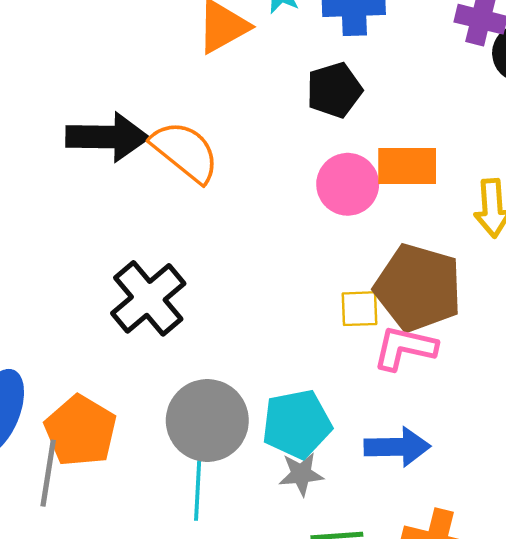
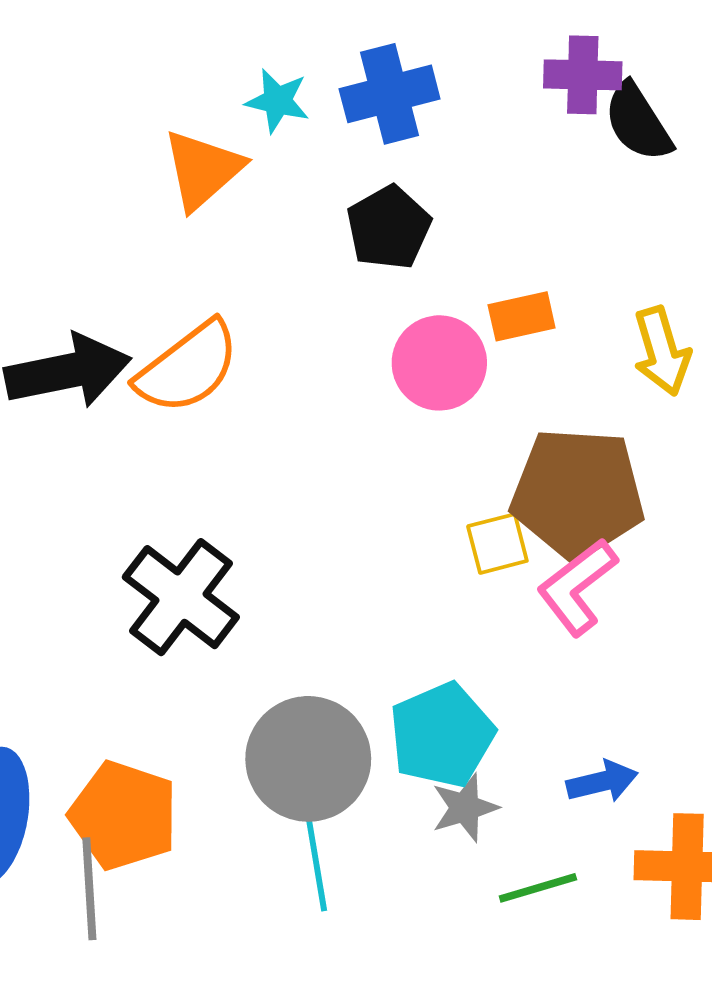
orange semicircle: (185, 152) -> (188, 367), turned 116
orange rectangle: (407, 166) -> (522, 316), size x0.7
pink L-shape: (405, 348) -> (577, 587), turned -38
blue arrow: (397, 447) -> (602, 782), moved, size x0.7

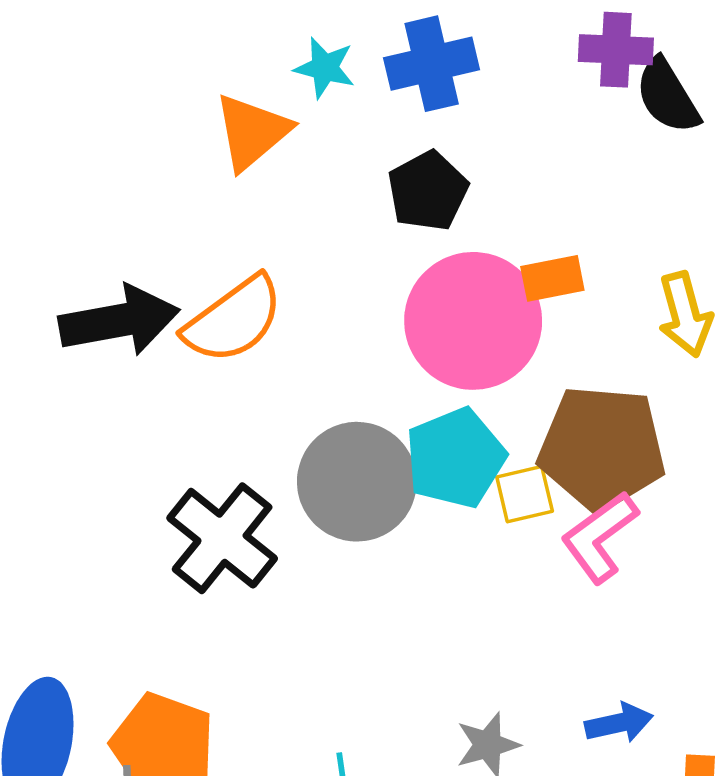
pink circle: (439, 363) -> (473, 321), size x1.5
cyan pentagon: (442, 735) -> (455, 458), moved
gray circle: (308, 759) -> (357, 482), moved

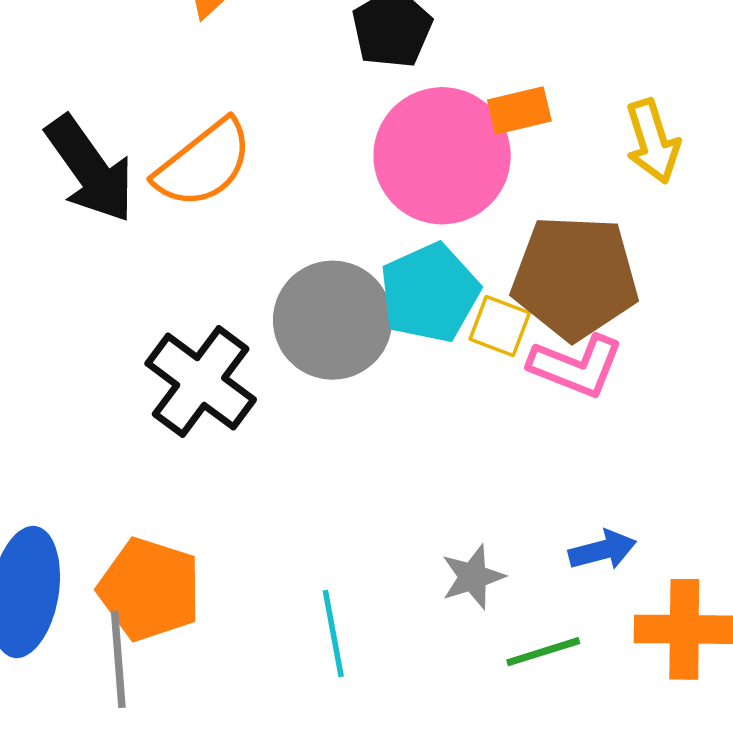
black arrow: (119, 321) -> (90, 169), turned 67
yellow square: (525, 494) -> (500, 326), turned 36
pink L-shape: (600, 537) -> (576, 366), turned -120

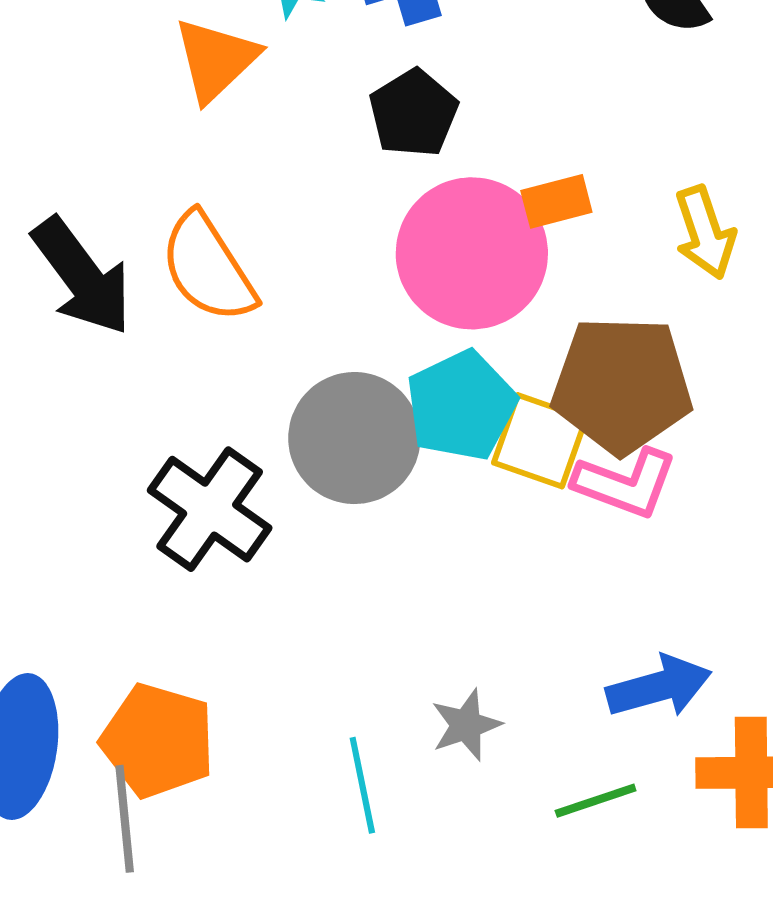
orange semicircle: (204, 164) -> (208, 268), turned 97
yellow square: (500, 326) -> (540, 441), size x1.4
blue arrow: (603, 550) -> (659, 687), size x1.4
gray star: (473, 577) -> (466, 725), moved

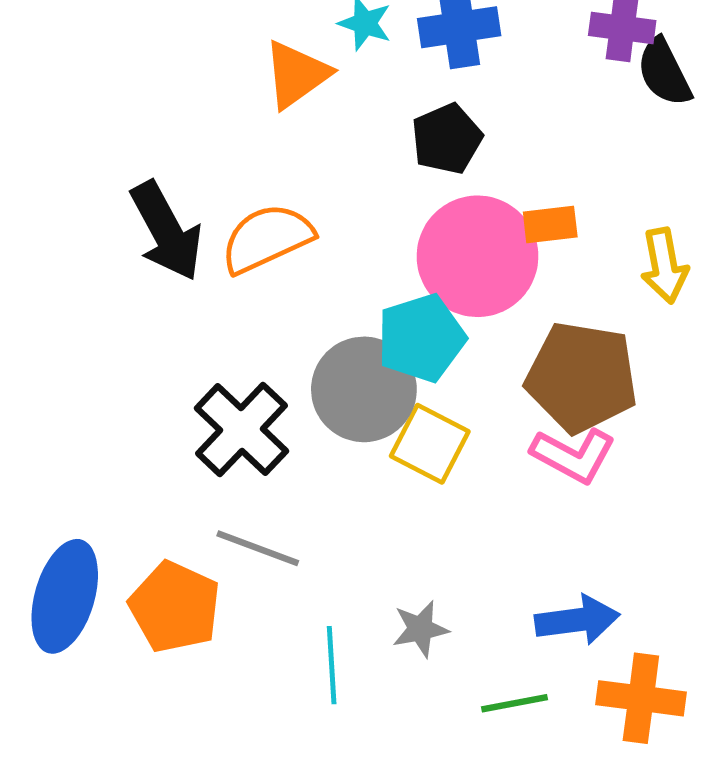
orange semicircle: (208, 268) -> (267, 238), turned 90
cyan pentagon: (461, 406) -> (421, 338), moved
yellow square: (540, 441) -> (430, 444), moved
gray line: (125, 819) -> (258, 548), moved, turned -72

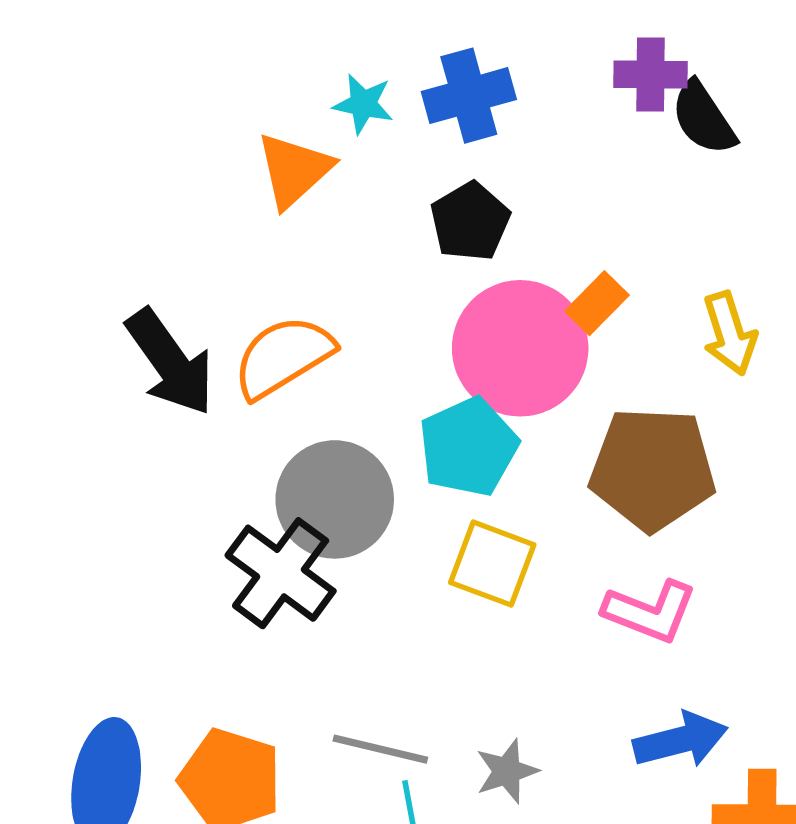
orange rectangle: (550, 224) -> (597, 303), turned -32
gray circle: (364, 389) -> (335, 499), moved
pink L-shape: (573, 455) -> (650, 611), moved
gray line: (258, 548) -> (380, 749), moved

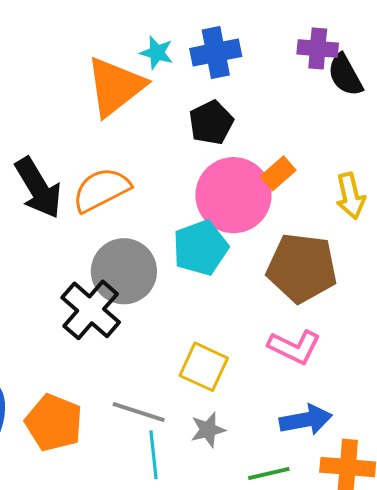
orange triangle: (294, 170) -> (115, 86), size x1.4
yellow square: (492, 564) -> (204, 367), moved

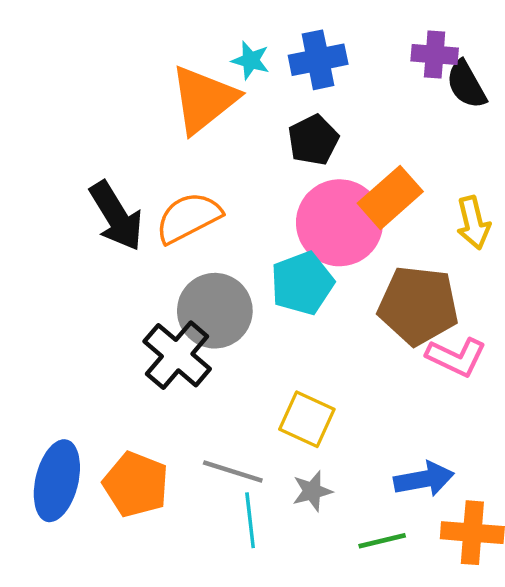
orange rectangle: (278, 173) -> (390, 197), size x1.6
pink L-shape: (294, 347) -> (456, 357), moved

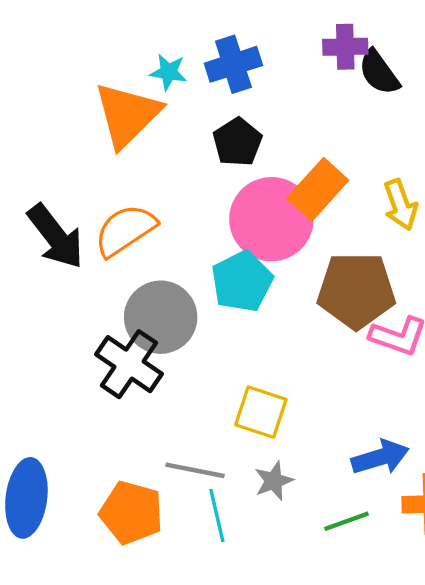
orange pentagon: (136, 484) -> (131, 513), moved

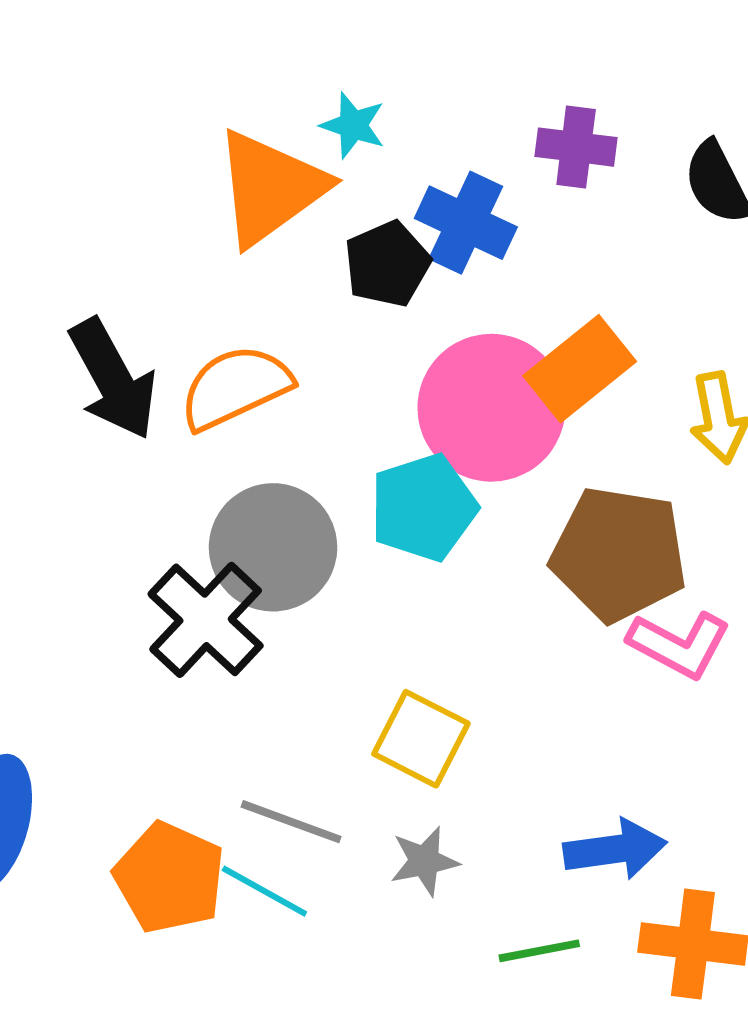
purple cross: (345, 47) -> (576, 147), moved
blue cross: (233, 64) -> (466, 223), moved, turned 34
black pentagon: (237, 142) -> (387, 264), moved
cyan line: (217, 515) -> (264, 891), moved, turned -57

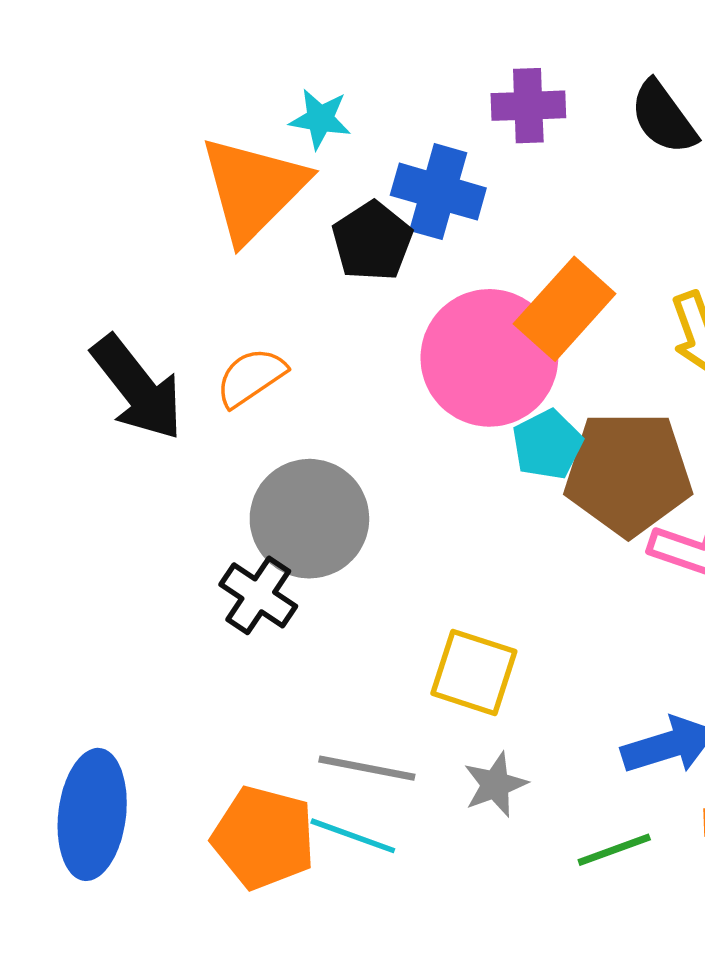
orange semicircle: (235, 387) -> (251, 377), size x0.7
cyan pentagon: (423, 507) -> (547, 445), moved, size x0.7
black cross: (206, 620) -> (258, 595), size x0.7

